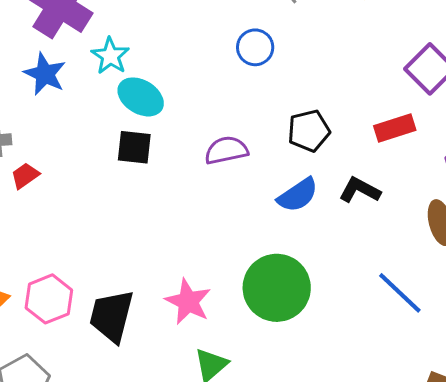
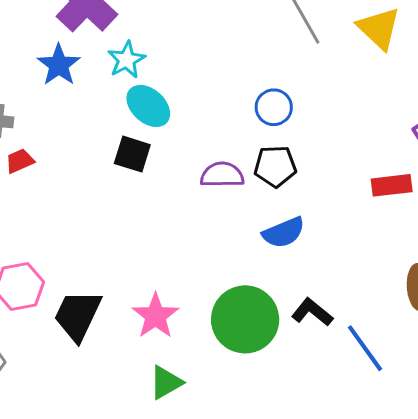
blue circle: (255, 47) -> (274, 107), moved
black pentagon: (309, 131) -> (275, 166), moved
black L-shape: (360, 190) -> (312, 312), moved

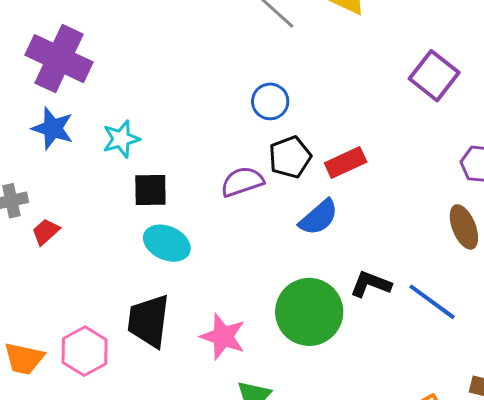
cyan star: (126, 60) -> (121, 139), moved, turned 30
cyan ellipse: (148, 106) -> (167, 243), moved
red rectangle: (392, 185) -> (346, 163), moved
black trapezoid: (78, 315) -> (149, 321), moved

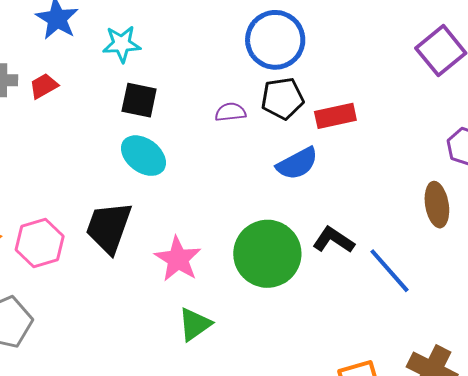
blue circle: (270, 101) -> (275, 40), size x1.6
purple semicircle: (242, 182) -> (230, 112), size x0.7
red trapezoid: (46, 232) -> (44, 86), moved

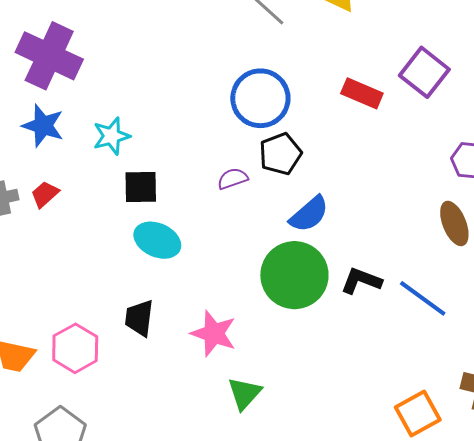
red rectangle: (335, 116) -> (362, 93), moved, turned 48
black trapezoid: (109, 227) -> (139, 318), size x0.7
green circle: (267, 254) -> (294, 275), moved

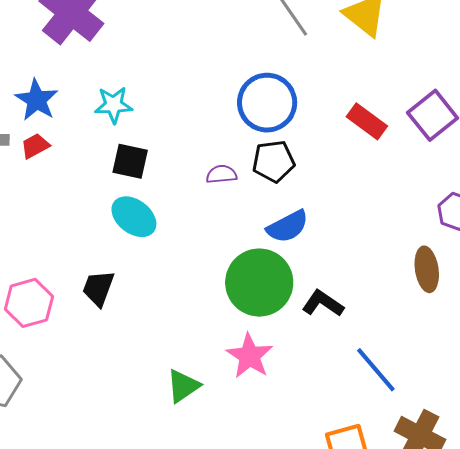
blue star: (43, 126) -> (37, 100), moved
blue line: (423, 298) -> (376, 370), moved
pink star: (214, 333) -> (250, 356), moved

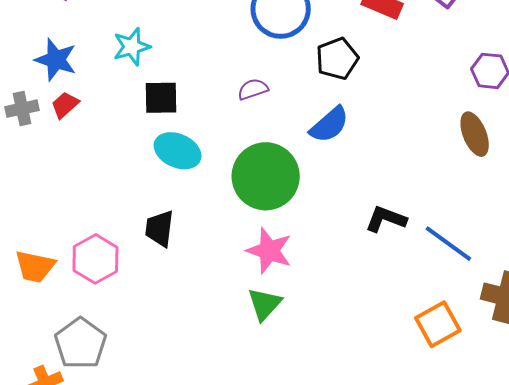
black pentagon: (274, 161) -> (337, 59), moved
green circle: (259, 283) -> (266, 176), moved
black L-shape: (323, 303) -> (386, 219), moved
pink star: (250, 356) -> (269, 251), moved

